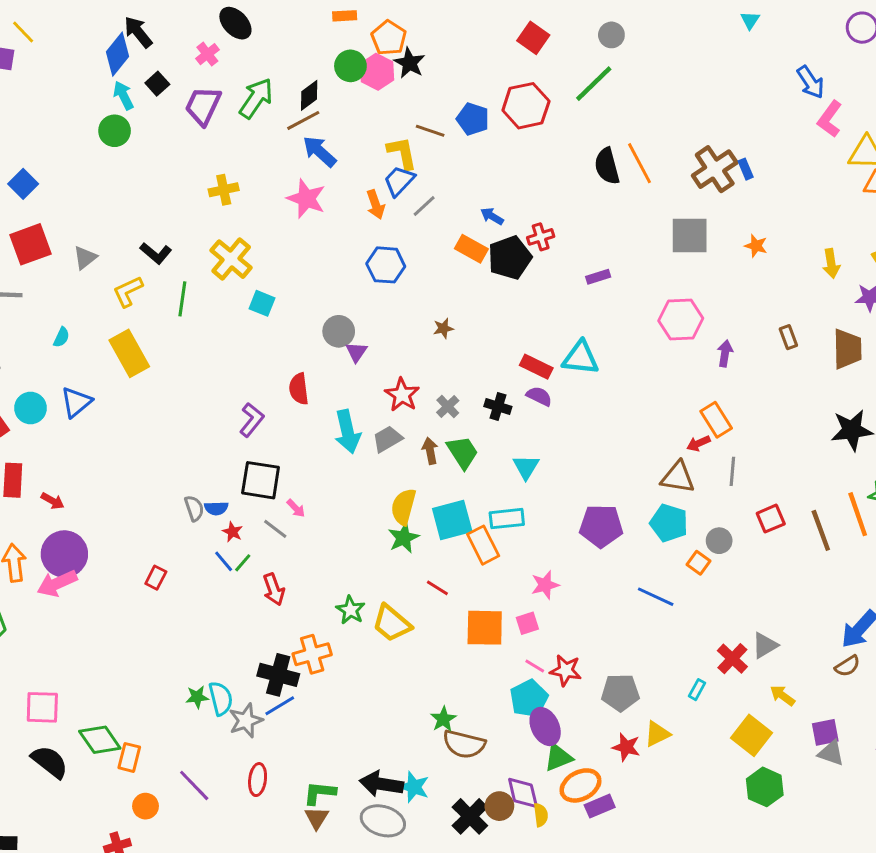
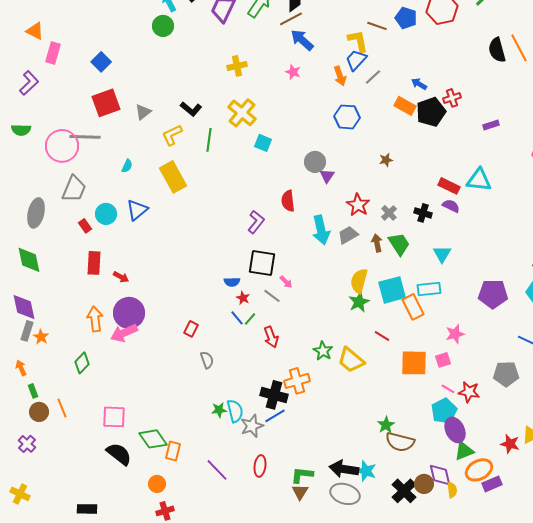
pink star: (306, 199) -> (293, 72), size x0.6
gray semicircle: (194, 508) -> (207, 360), moved
gray pentagon: (620, 693) -> (506, 374), moved
orange circle: (146, 806) -> (157, 484), moved

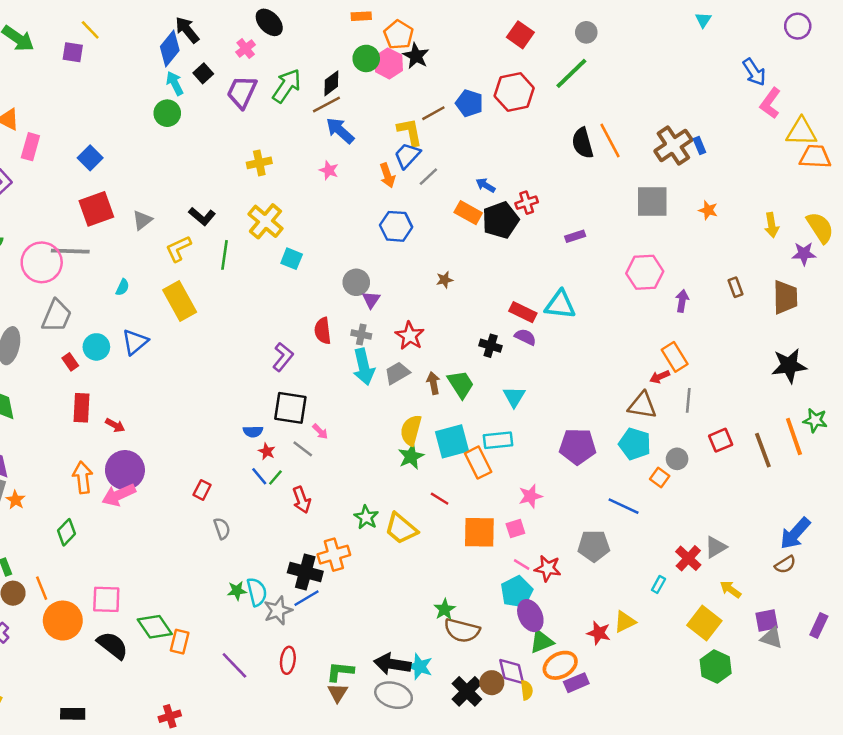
brown line: (377, 26) -> (433, 113), turned -48
gray cross: (389, 213) -> (361, 334), moved, turned -35
orange circle: (157, 484) -> (63, 621), moved, size x1.8

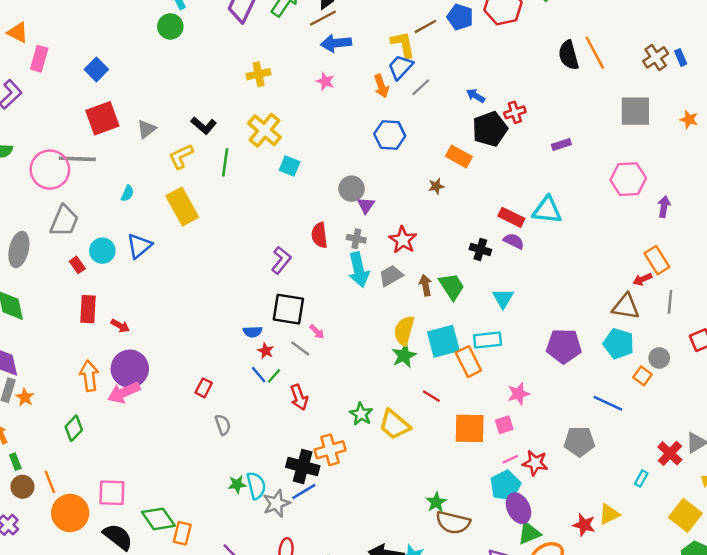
blue arrow: (340, 131) -> (336, 43), turned -48
brown cross: (673, 145) -> (656, 57), size x0.7
orange rectangle: (468, 213) -> (459, 156), moved
pink line: (522, 565) -> (510, 459), turned -56

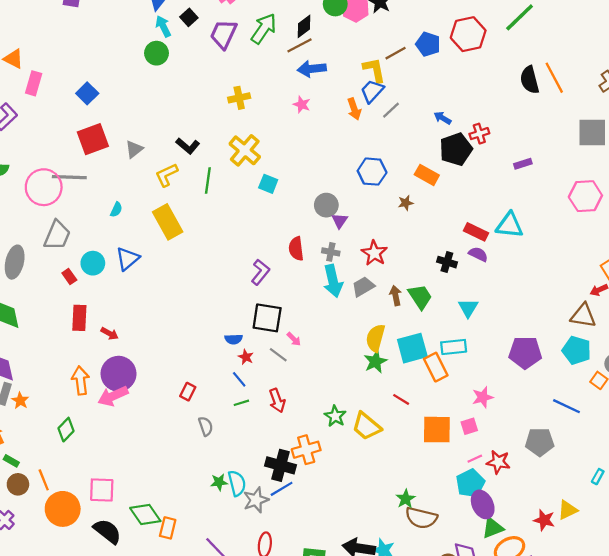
blue hexagon: (390, 135) -> (372, 172), moved
green line: (274, 376) -> (241, 403), moved, turned 32
green rectangle: (15, 462) -> (11, 461), turned -40

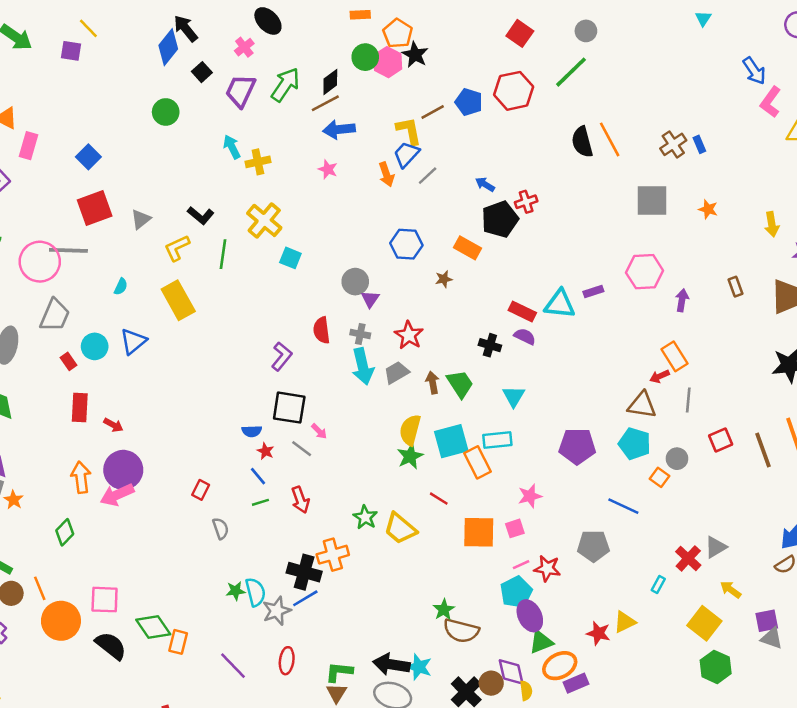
cyan arrow: (163, 26) -> (232, 147), moved
purple rectangle: (523, 164) -> (593, 292), moved

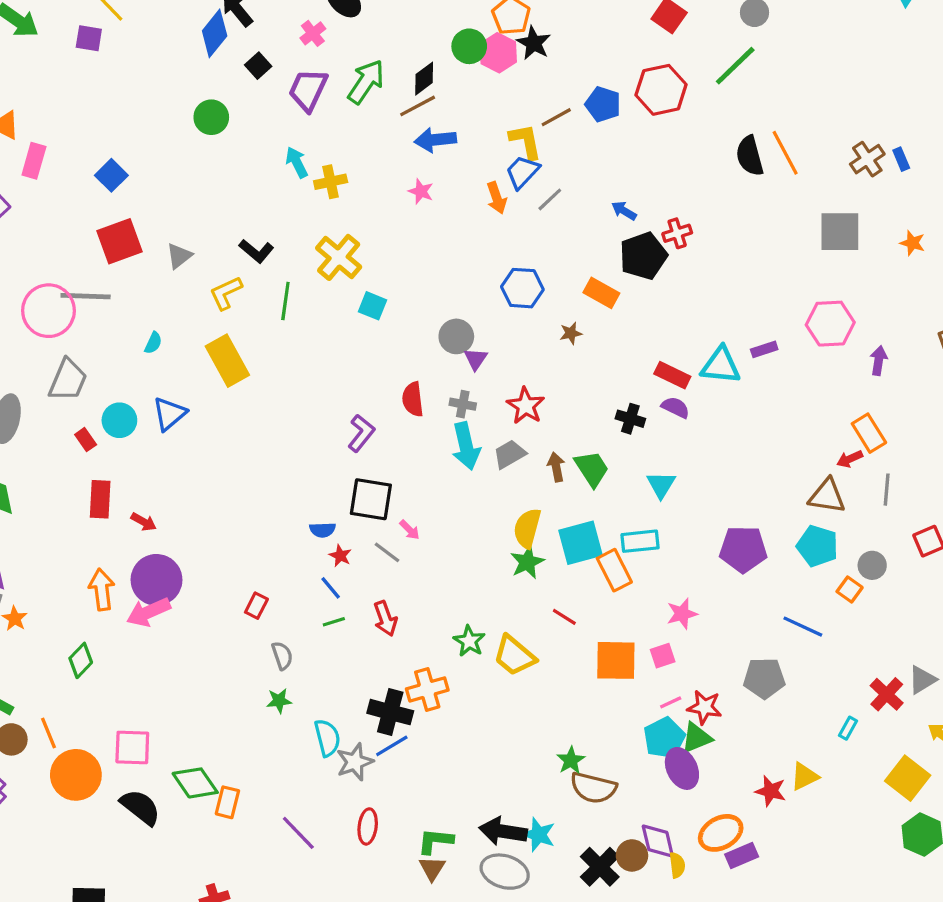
green star: (236, 591) -> (279, 701), moved
green triangle: (541, 642) -> (696, 738), moved

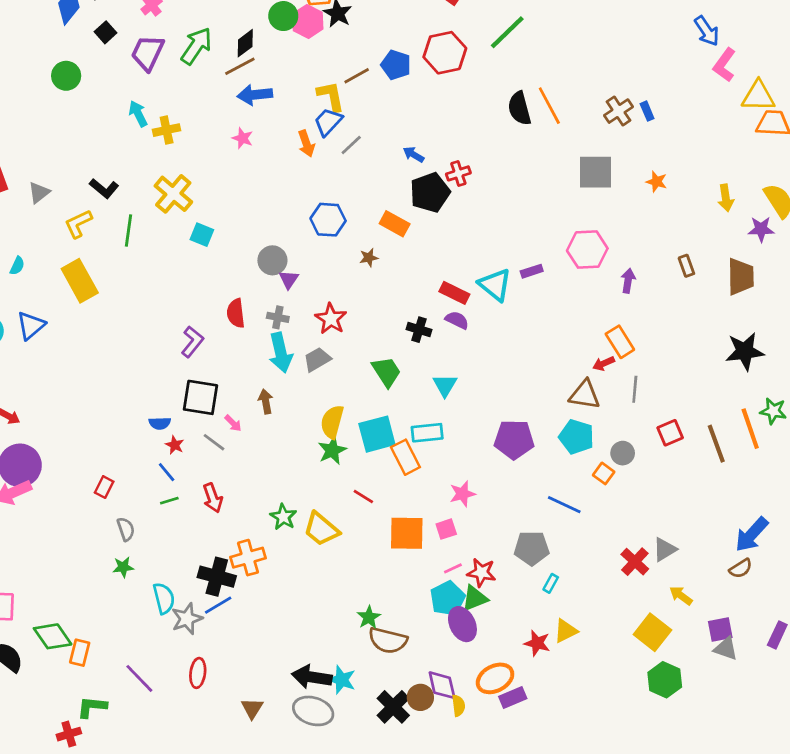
cyan triangle: (721, 365) -> (495, 285), turned 33
brown arrow: (556, 467) -> (266, 402), moved
cyan rectangle: (848, 728) -> (551, 583), moved
green L-shape: (435, 841) -> (92, 707), moved

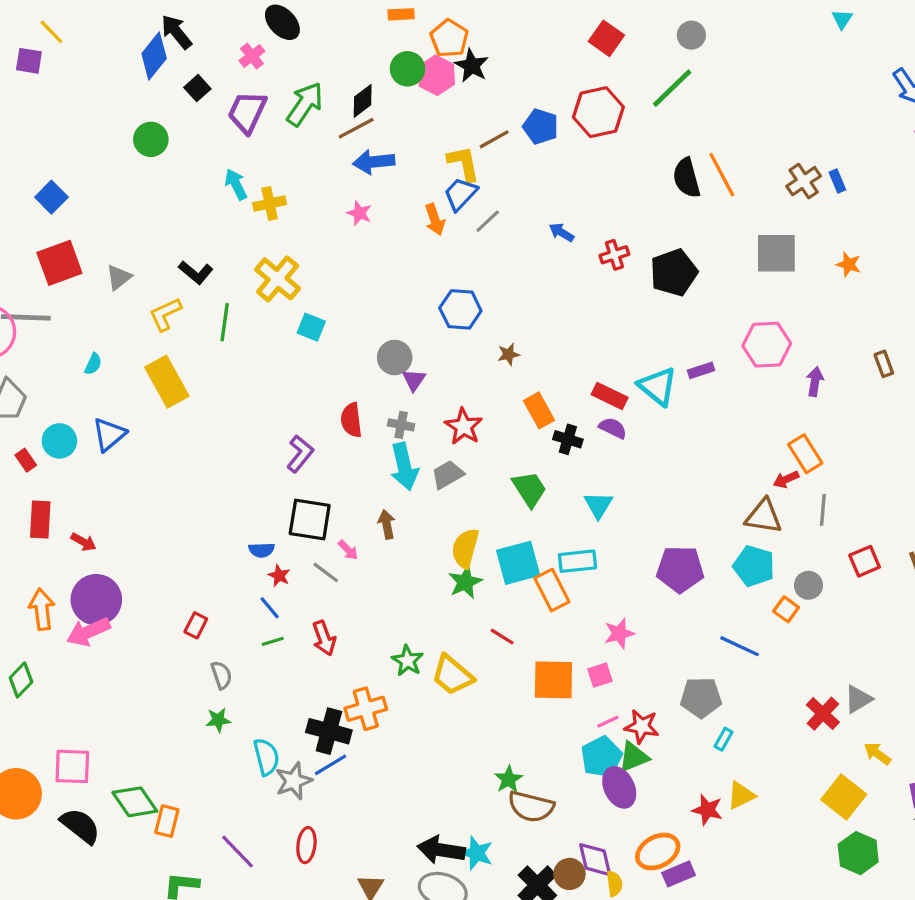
black pentagon: (430, 192) -> (674, 272), moved
orange rectangle: (395, 224) -> (539, 410), moved, turned 32

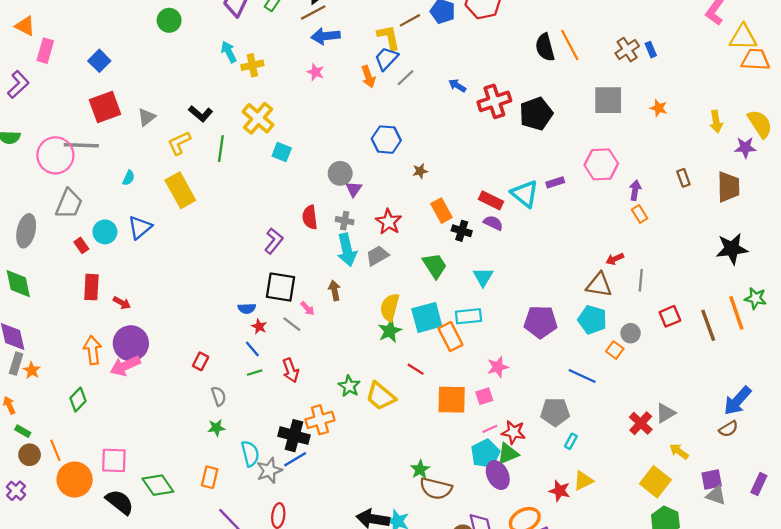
red cross: (614, 255) -> (494, 101), size x1.6
orange rectangle: (805, 454) -> (640, 214), moved, size x0.7
orange rectangle: (167, 821) -> (210, 477), moved

